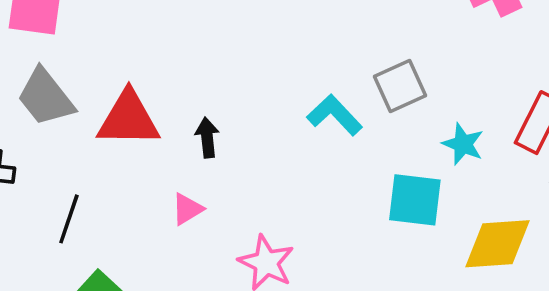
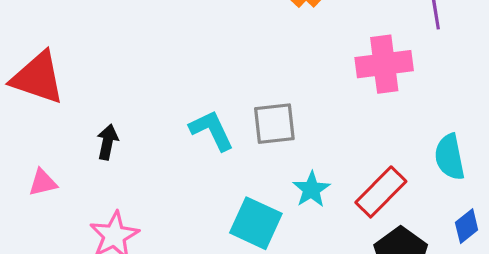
black arrow: (207, 138) -> (107, 142), moved
pink triangle: (187, 209) -> (43, 182), moved

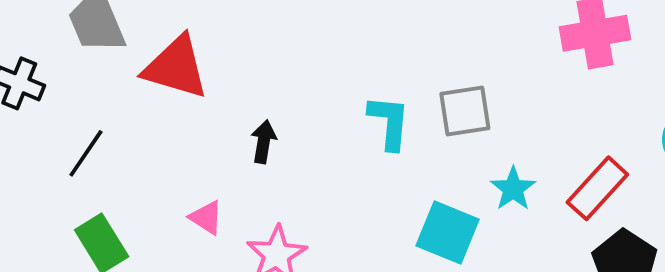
cyan L-shape: (212, 130) -> (389, 122), turned 33
pink triangle: (43, 182) -> (206, 218), moved, turned 48

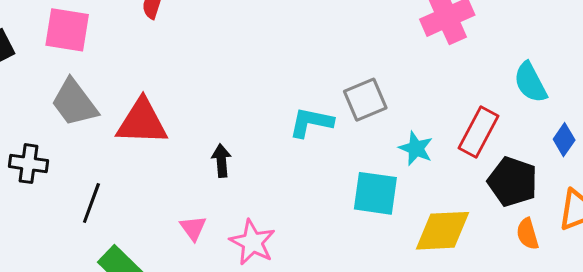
cyan L-shape: (389, 122) -> (311, 122), turned -69
pink triangle: (206, 218) -> (193, 228), turned 36

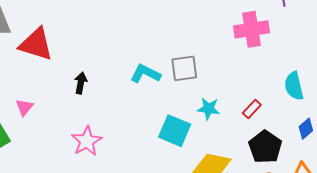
red rectangle: (478, 132) -> (252, 109), size x0.6
cyan star: (416, 148) -> (209, 109), turned -30
pink triangle: (193, 228) -> (24, 107), moved

